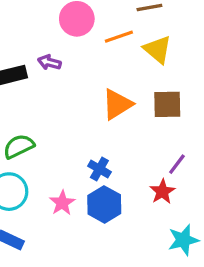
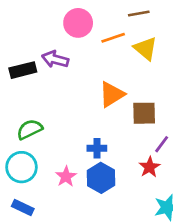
purple arrow: (49, 62) -> (55, 59), size x1.4
brown square: (167, 104) -> (144, 113), moved
blue cross: (99, 169) -> (97, 148), turned -30

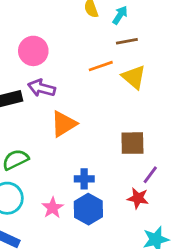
pink circle: (78, 23) -> (33, 51), moved
orange triangle: (112, 94) -> (64, 124), moved
red star: (149, 167) -> (138, 198), turned -30

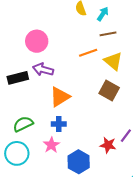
brown square: (132, 143) -> (109, 90), moved, turned 30
blue cross: (84, 179) -> (59, 124), moved
red star: (138, 198) -> (108, 145), moved
pink star: (53, 208) -> (51, 145), moved

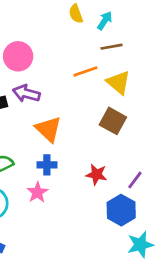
orange triangle: (60, 97) -> (48, 129), turned -45
red star: (108, 145) -> (96, 175), moved
blue hexagon: (79, 162) -> (121, 210), moved

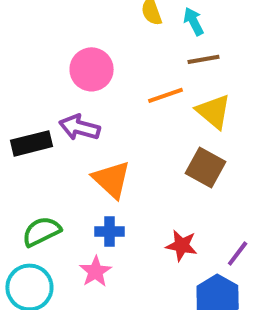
cyan arrow: (105, 21) -> (194, 21), turned -60
pink circle: (18, 56) -> (92, 69), moved

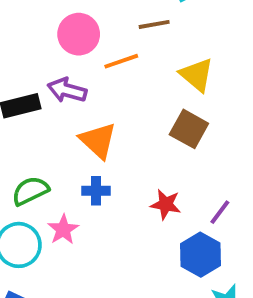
brown line: (204, 59) -> (154, 24), moved
orange line: (166, 95) -> (121, 61), moved
pink star: (96, 271) -> (63, 230), moved

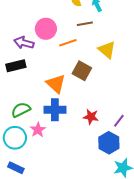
purple arrow: (67, 90) -> (24, 43), moved
brown square: (189, 129) -> (82, 71), moved
blue cross: (96, 191) -> (55, 110), size x1.5

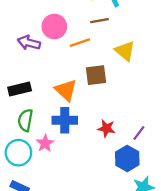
black rectangle: (16, 66) -> (20, 89), moved
brown square: (82, 71) -> (96, 75), turned -36
green semicircle: (21, 110) -> (25, 120), turned -54

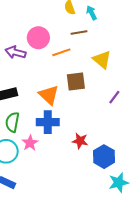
red star: (106, 128) -> (80, 141), moved
purple line: (139, 133) -> (114, 97), moved

